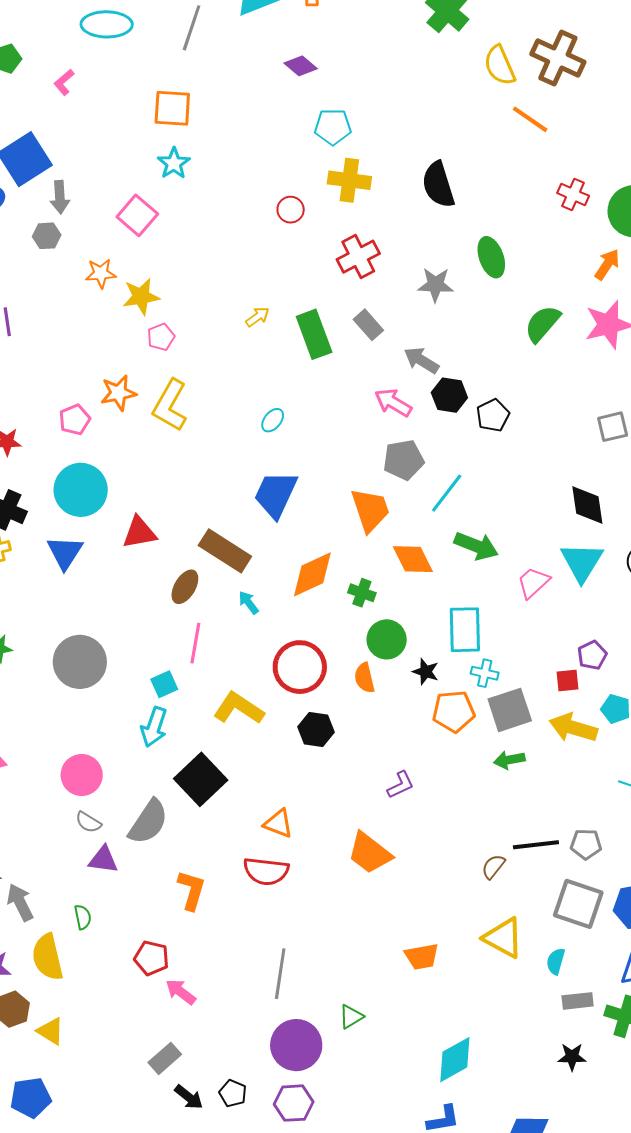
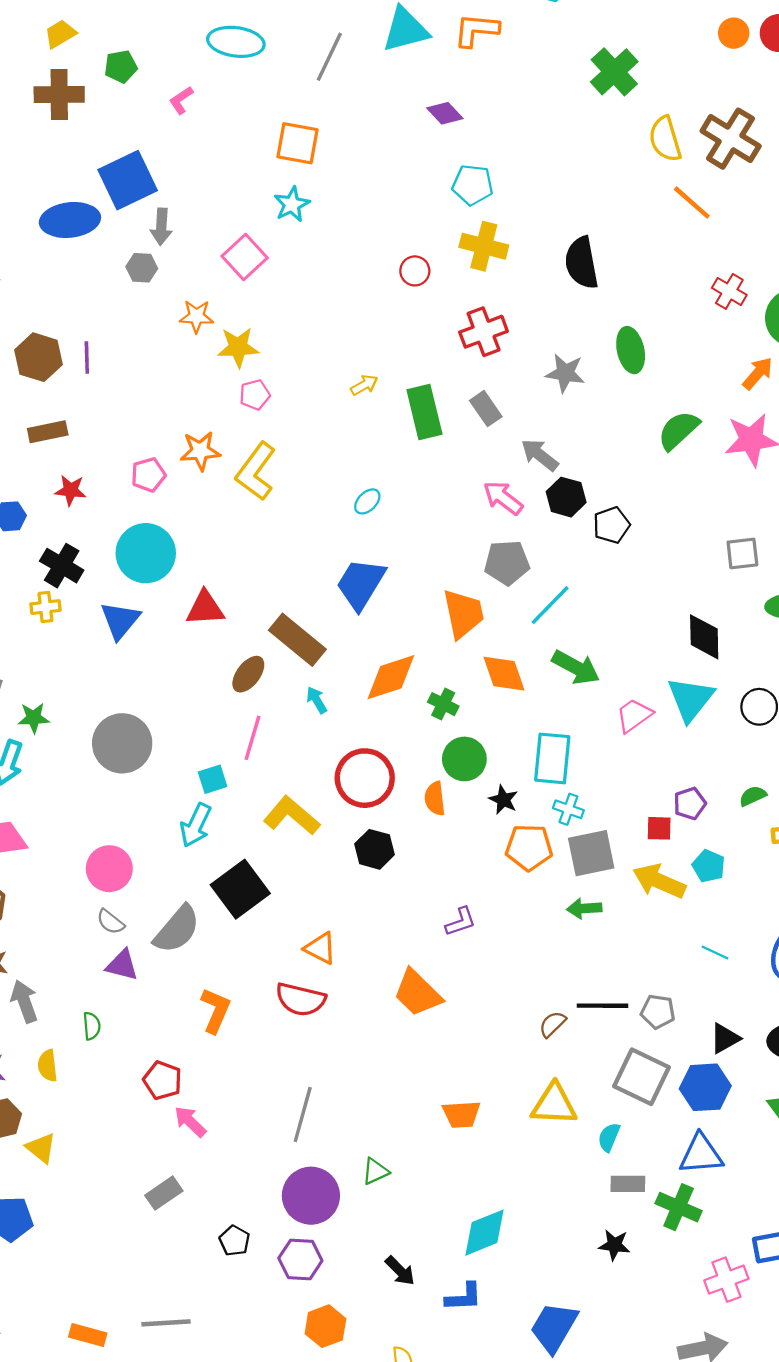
yellow triangle: (503, 938) -> (554, 1104), turned -33
yellow semicircle: (48, 957) -> (48, 1066), size x0.6
black arrow: (189, 1097) -> (400, 1271), moved

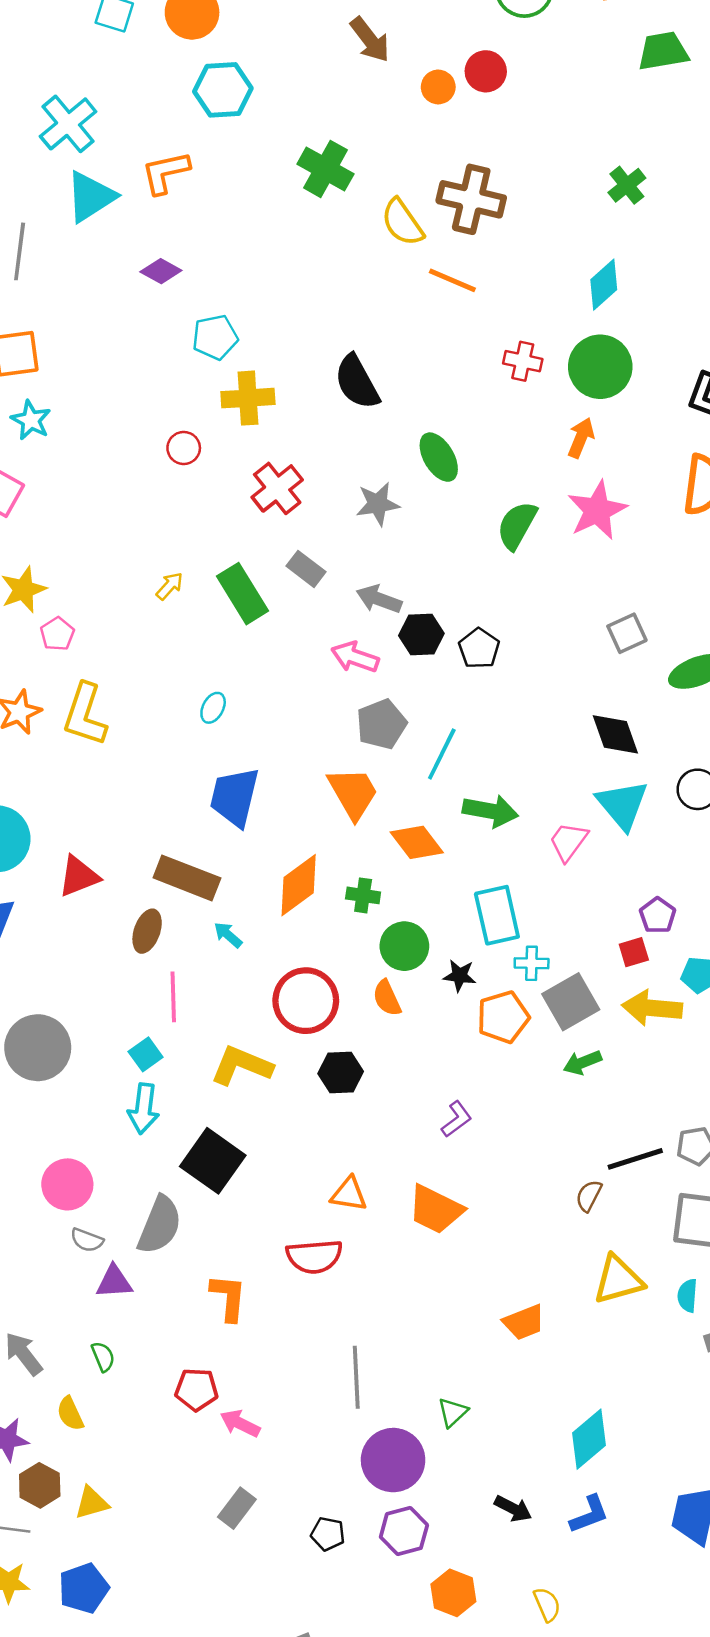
orange triangle: (320, 948) -> (349, 1194), moved
yellow triangle: (41, 1148) -> (92, 1503), turned -36

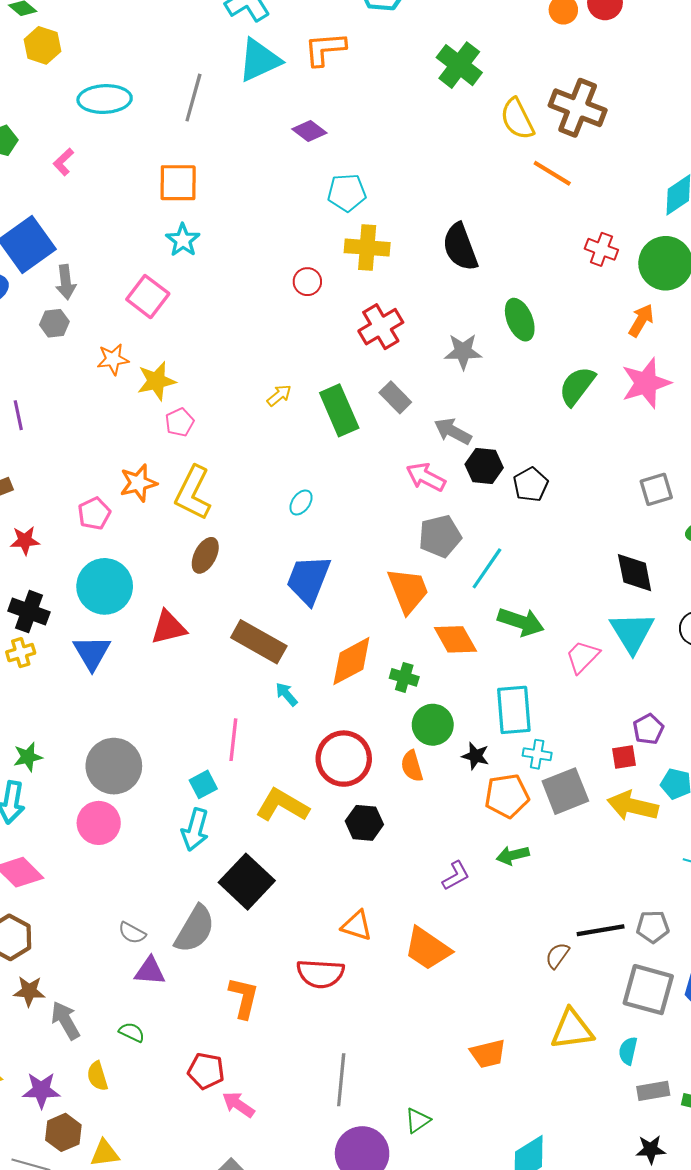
brown ellipse: (147, 931) -> (205, 555), moved
green arrow: (582, 1063) -> (513, 855), moved
pink circle: (67, 1184) -> (99, 823), moved
green semicircle: (103, 1357) -> (132, 1032), turned -50

